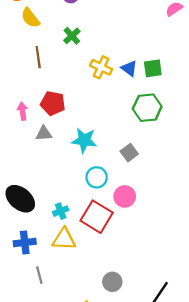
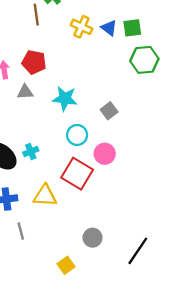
brown line: (38, 57) -> (36, 15), moved
green hexagon: (147, 108) -> (144, 60), moved
cyan cross: (61, 211) -> (31, 152), moved

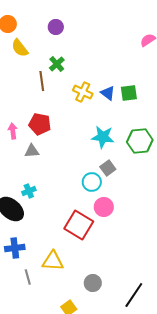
green hexagon: (144, 60) -> (140, 141), moved
cyan star: (65, 99) -> (103, 137), moved
cyan circle: (77, 135) -> (92, 182), moved
cyan cross: (31, 152) -> (29, 191), moved
yellow triangle: (45, 196) -> (53, 261), moved

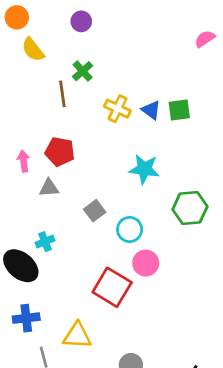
green hexagon: (140, 141) -> (190, 208), moved
gray square: (108, 168) -> (95, 211), moved

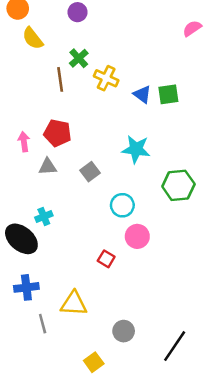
yellow cross: (117, 109) -> (106, 78), moved
gray square: (95, 211) -> (90, 172), moved
red square: (112, 287) -> (106, 259), size x0.5

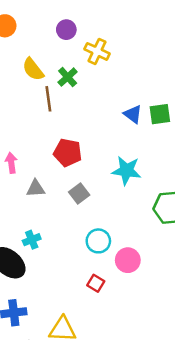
yellow semicircle: (33, 38) -> (33, 69), moved
yellow cross: (106, 78) -> (97, 51), moved
red pentagon: (58, 133) -> (68, 153), moved
cyan circle: (122, 205) -> (98, 241), moved

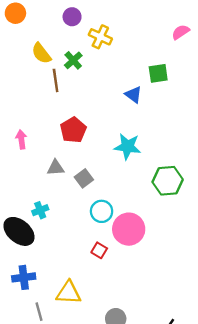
green square: (160, 114) -> (158, 73), moved
red pentagon: (68, 153) -> (73, 130), turned 30
gray triangle: (36, 188) -> (56, 168), moved
gray square: (79, 194) -> (84, 178), moved
pink circle: (128, 260) -> (129, 229), size x1.4

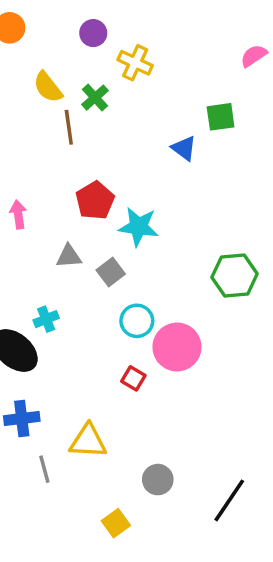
cyan star: (127, 146) -> (139, 227), moved

